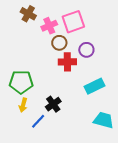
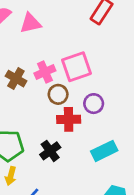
brown cross: (28, 14) -> (16, 79), moved
black cross: (53, 104) -> (50, 151), moved

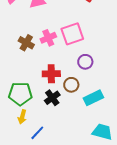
brown circle: (58, 94) -> (71, 85), moved
red cross: (69, 119) -> (51, 74), moved

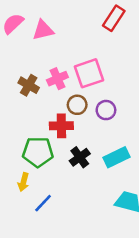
brown circle: (71, 85) -> (77, 105), moved
green pentagon: (20, 94) -> (38, 152), moved
black cross: (52, 98) -> (80, 157), moved

